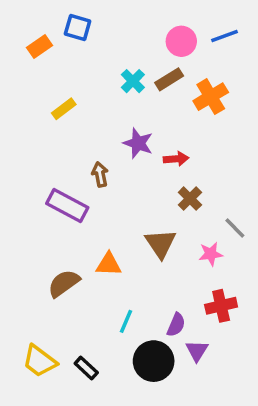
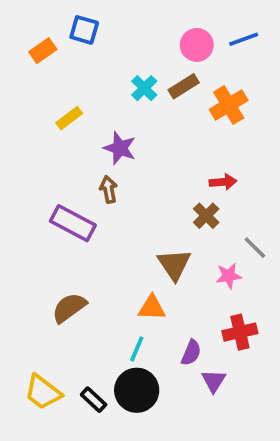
purple star: (138, 143) -> (120, 148), moved
red arrow: (176, 159) -> (223, 182), moved
orange triangle: (109, 264) -> (152, 308), moved
black circle: (154, 361) -> (137, 390), moved

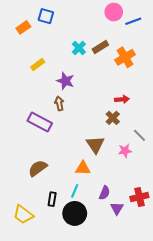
pink circle: (197, 45) -> (114, 12), moved
red cross: (240, 332) -> (139, 197), moved
black rectangle: (94, 400) -> (52, 199), moved, turned 56

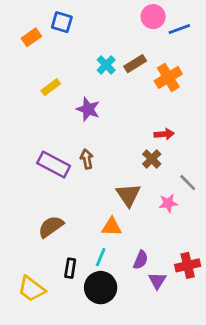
brown arrow: (59, 103) -> (87, 159), moved

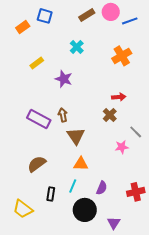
brown rectangle: (135, 64) -> (87, 15), moved
brown triangle: (128, 195) -> (76, 136), moved
purple triangle: (157, 281) -> (114, 223), moved
black circle: (101, 288) -> (85, 210), moved

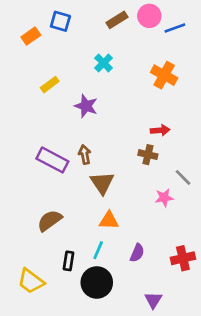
orange cross: (122, 56) -> (164, 75), turned -30
brown cross: (110, 115) -> (148, 155), turned -32
black circle: (85, 210) -> (97, 282), moved

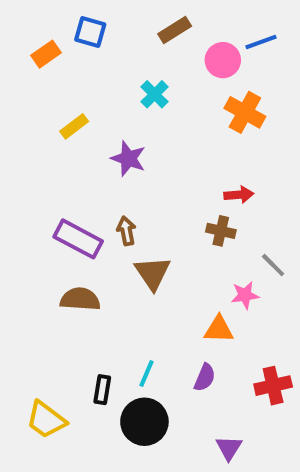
pink circle: (149, 16) -> (223, 60), moved
brown semicircle: (50, 221) -> (80, 299), moved, turned 40
orange triangle: (109, 221) -> (219, 329), moved

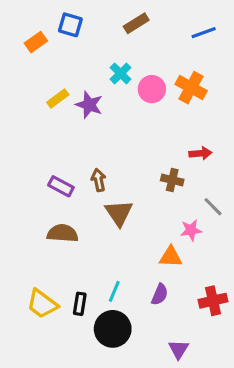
pink circle: (223, 60) -> (152, 89), moved
purple star: (128, 159) -> (89, 105), moved
red arrow: (239, 195) -> (200, 153), moved
purple rectangle: (78, 239) -> (61, 186), size x0.7
yellow trapezoid: (46, 420) -> (42, 304), moved

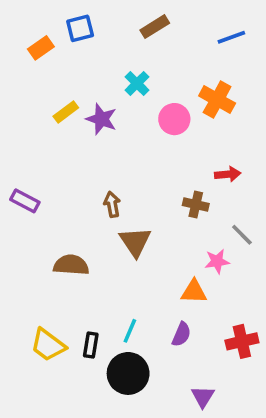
blue square: (70, 25) -> (80, 28), turned -30
pink circle: (152, 89) -> (174, 119), moved
purple rectangle: (61, 186) -> (25, 201), moved

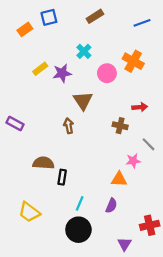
purple star: (101, 119) -> (62, 73), turned -30
brown triangle: (135, 242) -> (83, 101), moved
red cross: (242, 341) -> (150, 225), moved
black rectangle: (91, 345) -> (62, 177), moved

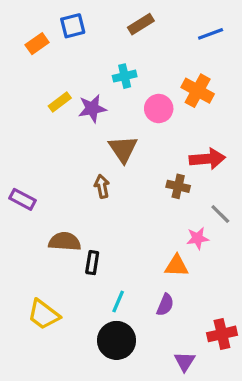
cyan cross: (84, 51) -> (125, 76), turned 32
red arrow: (140, 107) -> (207, 159), size x1.5
purple rectangle: (15, 124) -> (22, 199), moved

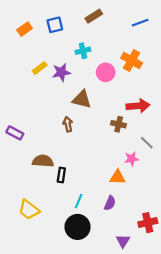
blue square: (73, 26) -> (55, 25), moved
brown triangle: (123, 149) -> (82, 99), turned -42

